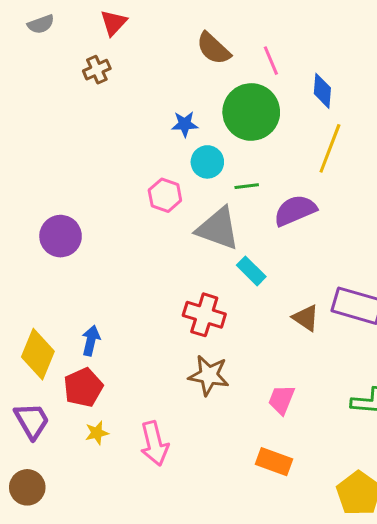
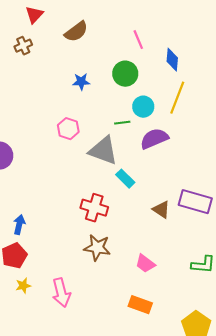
brown semicircle: (213, 48) -> (76, 32), moved, turned -80
green circle: (251, 112) -> (125, 74), size x0.7
cyan circle: (207, 162) -> (143, 107), moved
pink trapezoid: (282, 400) -> (145, 264), turned -75

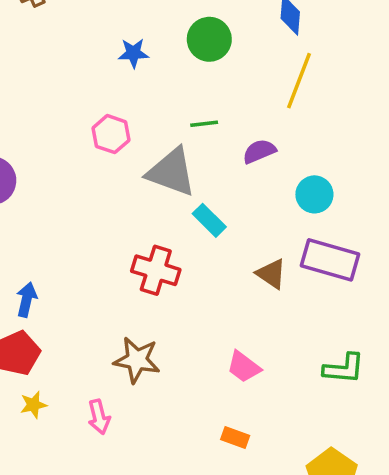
cyan circle: (143, 107) -> (314, 194), moved
purple semicircle: (154, 139) -> (259, 151), size x0.7
brown star: (97, 248) -> (137, 360), moved
pink arrow: (61, 293) -> (99, 417), size x0.7
orange rectangle: (140, 305) -> (235, 438), size x0.7

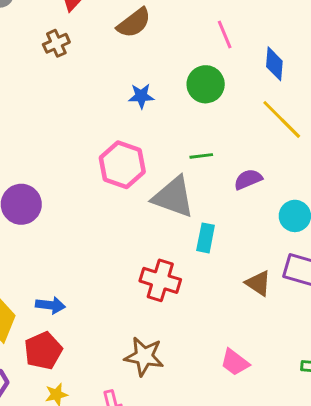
yellow line: (299, 81) -> (282, 119), turned -66
pink hexagon: (111, 134) -> (122, 165), size x1.4
cyan rectangle: (209, 220) -> (206, 238), turned 56
blue arrow: (27, 300) -> (51, 305), turned 84

